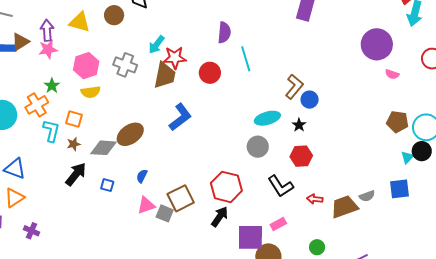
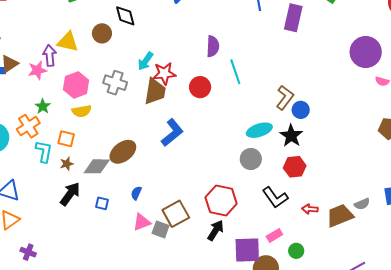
purple arrow: (47, 30) -> (50, 55), moved
black star: (299, 125) -> (291, 136), size x1.6
green circle: (317, 247) -> (296, 251), moved

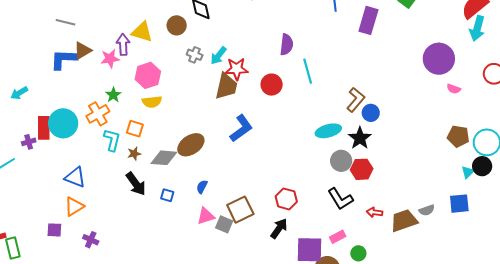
gray cross: (115, 83) -> (195, 55), moved, size x0.7
gray circle: (251, 159) -> (341, 161), moved
black arrow: (70, 194) -> (136, 184), turned 105
red hexagon: (221, 200) -> (286, 199), size x0.7

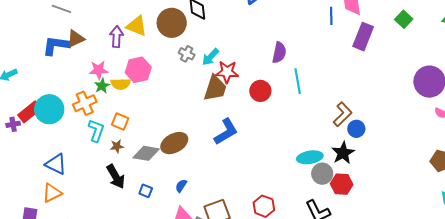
brown circle: (177, 25) -> (172, 23), size x1.5
pink star: (110, 59) -> (99, 70), moved
yellow semicircle: (152, 102) -> (121, 84), moved
red rectangle: (44, 128) -> (29, 112), turned 45
cyan ellipse: (328, 131) -> (310, 157), moved

